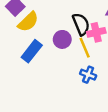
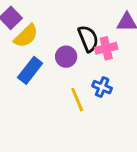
yellow line: (85, 48) -> (77, 100), moved
blue cross: (88, 75) -> (102, 87), moved

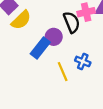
pink cross: (106, 48) -> (86, 12), moved
blue rectangle: (30, 70) -> (40, 48), moved

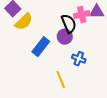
purple circle: (54, 37) -> (65, 37), moved
yellow line: (63, 72) -> (61, 80), moved

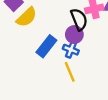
blue cross: (79, 59) -> (71, 50), moved
yellow line: (61, 80) -> (70, 72), moved

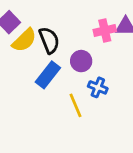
black semicircle: (79, 19) -> (49, 40), moved
blue cross: (71, 50) -> (98, 87), moved

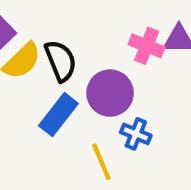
pink cross: (105, 31) -> (147, 46), turned 35
purple circle: (81, 61) -> (110, 93), size x1.4

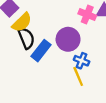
black semicircle: (61, 61) -> (26, 38), moved
yellow line: (101, 162) -> (78, 76), moved

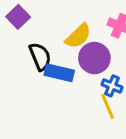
yellow semicircle: (22, 22) -> (78, 36), moved
blue rectangle: (41, 51) -> (59, 73), turned 65

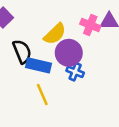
blue cross: (112, 86) -> (75, 72), moved
yellow line: (108, 106) -> (42, 95), moved

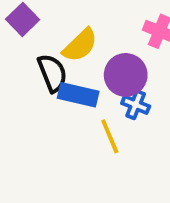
yellow semicircle: (55, 34) -> (80, 45), moved
yellow line: (42, 95) -> (110, 136), moved

